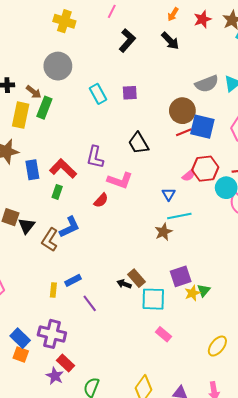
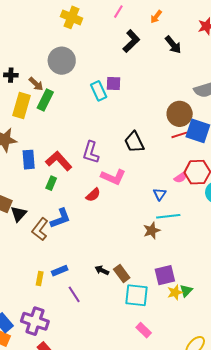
orange arrow: (173, 14) -> (156, 17), moved
purple square: (130, 93) -> (114, 83), moved
black arrow: (124, 284) -> (102, 270), moved

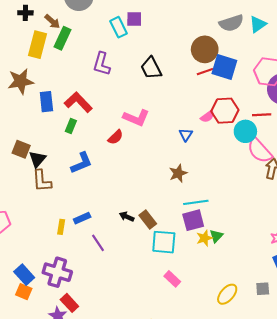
black trapezoid: (134, 142) -> (151, 68), moved
purple L-shape: (91, 152) -> (102, 64), moved
cyan line: (168, 216) -> (196, 202), moved
brown L-shape: (40, 229) -> (42, 181), moved, turned -40

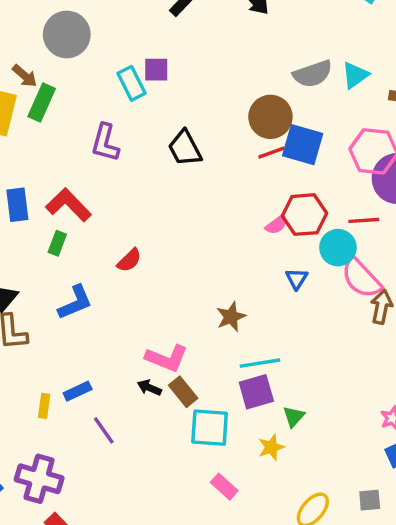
pink L-shape: (136, 118) -> (167, 358), moved
blue triangle: (186, 135) -> (297, 279), moved
yellow star: (204, 238) -> (271, 447), moved

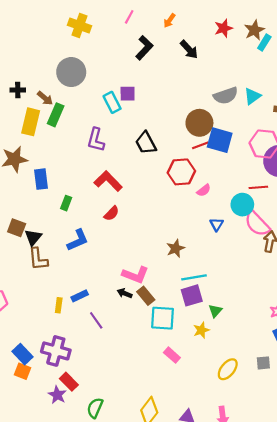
red L-shape: (68, 205) -> (108, 181), moved
red hexagon: (304, 215) -> (181, 172), moved

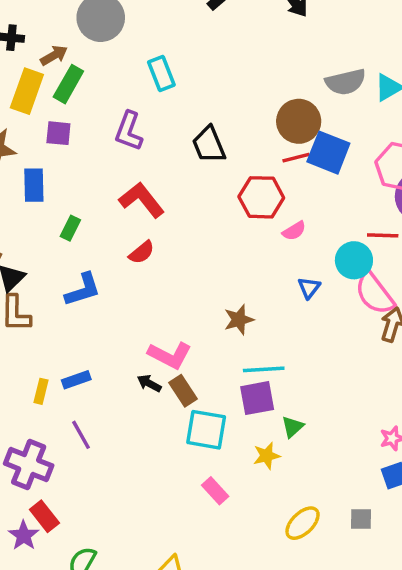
purple square: (128, 94) -> (58, 133), moved
brown arrow: (45, 98) -> (54, 55), turned -77
purple line: (96, 320) -> (81, 435), moved

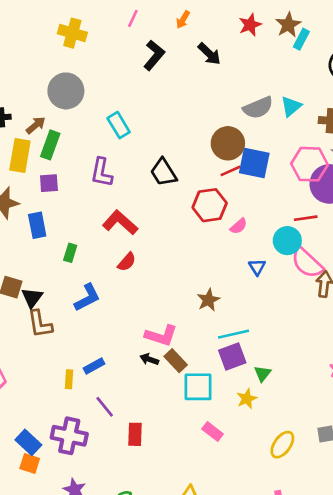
red rectangle: (44, 516) -> (135, 434), moved, turned 50

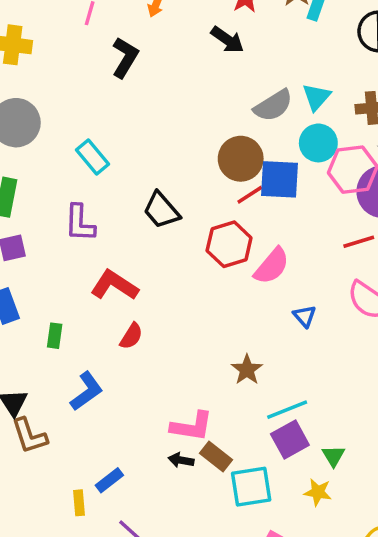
black arrow: (209, 54) -> (227, 40), moved
pink semicircle: (239, 226) -> (272, 266), size x1.6
cyan circle: (287, 241) -> (318, 143), moved
yellow star: (247, 399) -> (318, 492), turned -30

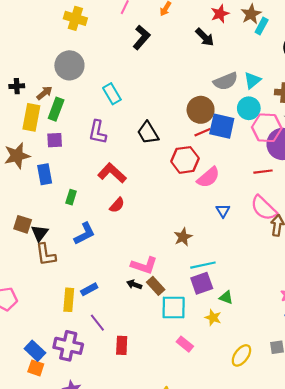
green triangle: (333, 456) -> (226, 297), turned -48
yellow rectangle: (79, 503) -> (69, 300), size x1.5

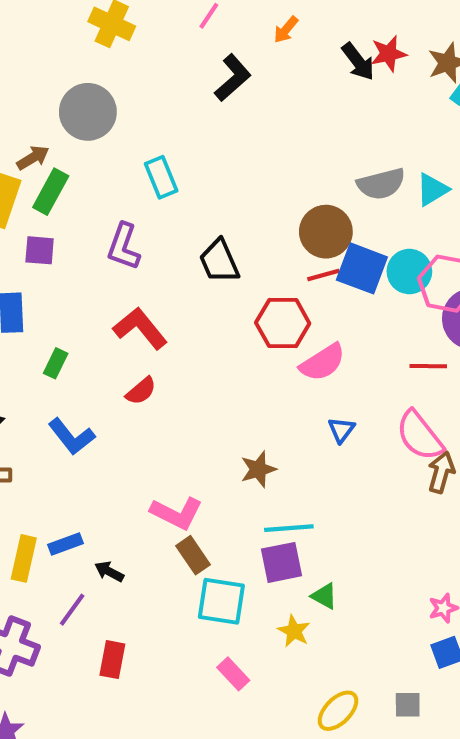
black arrow: (205, 37) -> (358, 62), moved
cyan circle: (249, 108) -> (409, 272), moved
blue L-shape: (85, 234) -> (72, 437), turned 70
black arrow: (134, 285) -> (109, 572), moved
purple line: (97, 323) -> (72, 610), turned 66

